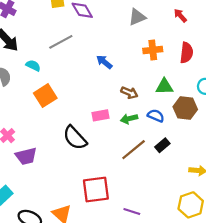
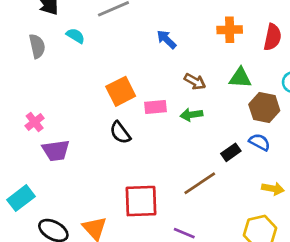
orange square: (45, 96) -> (121, 91), moved
blue semicircle: (156, 116) -> (260, 142), moved
black semicircle: (75, 138) -> (120, 133), size x0.7
brown line: (134, 150) -> (200, 183), moved

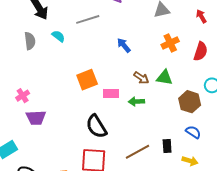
orange cross: (230, 30) -> (170, 43), turned -30
green triangle: (240, 78) -> (164, 78), moved
black semicircle: (120, 133) -> (96, 126), moved, size x1.4
blue semicircle: (260, 142) -> (193, 132), moved
black rectangle: (231, 152) -> (167, 146), moved, turned -64

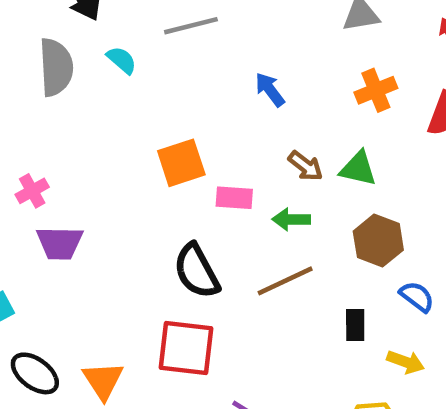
gray semicircle: (30, 41) -> (56, 67), size x1.4
brown hexagon: (190, 102) -> (378, 241), moved
brown line: (138, 152) -> (285, 281), moved

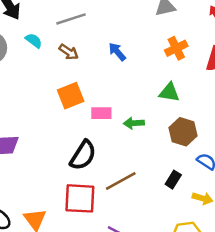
brown arrow: (305, 166) -> (69, 52), moved
black semicircle: (197, 271) -> (83, 155), turned -116
brown line: (285, 281) -> (121, 181), moved
black rectangle: (355, 325) -> (173, 180), turned 36

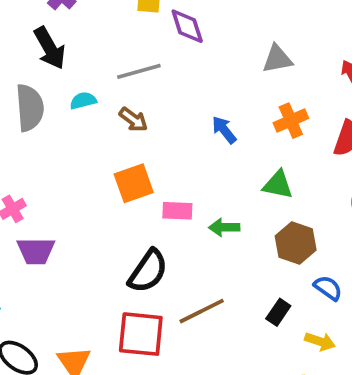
cyan semicircle: (34, 41) -> (83, 101), turned -54
blue arrow: (117, 52) -> (224, 130), moved

